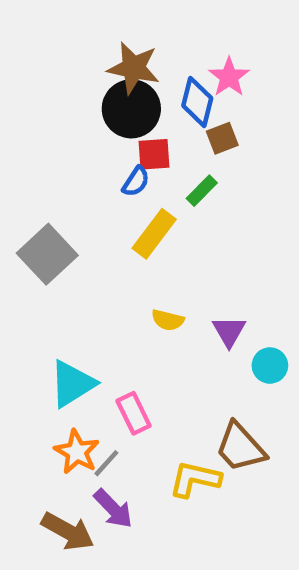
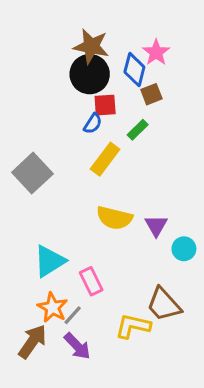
yellow semicircle: (168, 320) -> (114, 218), size x1.6
brown arrow: (68, 531) -> (32, 342), moved, turned -84

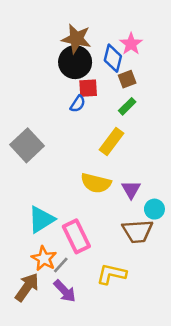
green rectangle: (138, 130) -> (127, 106), moved
yellow rectangle: (105, 159) -> (112, 141), moved
pink rectangle: (91, 281) -> (76, 236), size x1.4
brown trapezoid: (164, 304) -> (138, 231), moved, turned -52

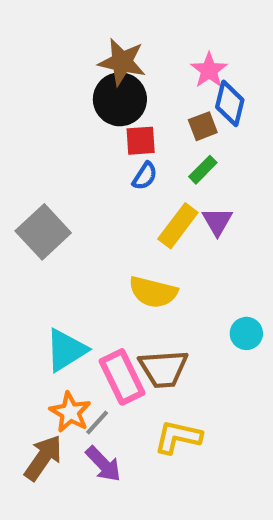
blue diamond: (113, 58) -> (230, 103), moved
blue semicircle: (78, 104) -> (145, 176), moved
purple triangle: (131, 190) -> (217, 222), moved
brown trapezoid: (138, 231) -> (163, 369), moved

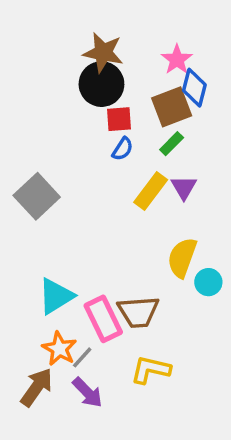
brown square: (203, 126) -> (172, 107), size x1.6
yellow semicircle: (153, 292) -> (182, 258), moved, turned 96

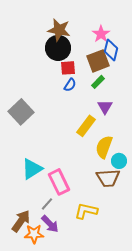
yellow rectangle: (151, 191) -> (86, 126), moved
brown trapezoid: (138, 312) -> (108, 178), moved
orange star: (59, 349) -> (34, 234), moved, turned -30

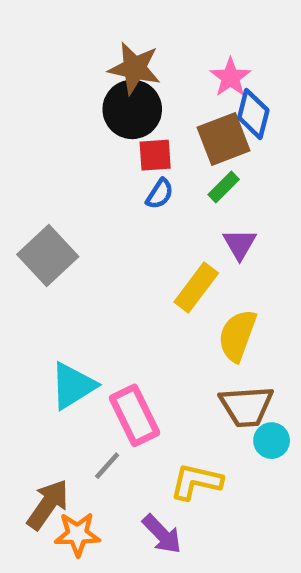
cyan circle: (119, 161) -> (272, 441), moved
purple arrow: (50, 224) -> (162, 534), moved

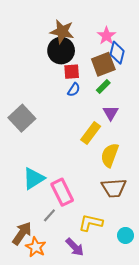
cyan circle: (272, 441) -> (126, 235), moved
orange star: (77, 534) -> (36, 247), turned 30

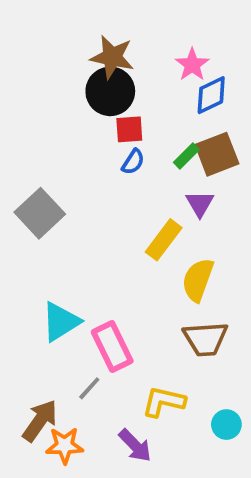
blue diamond: (117, 53) -> (211, 95), turned 50
brown square: (103, 64) -> (217, 154), moved
orange star: (36, 247) -> (65, 445), turned -30

